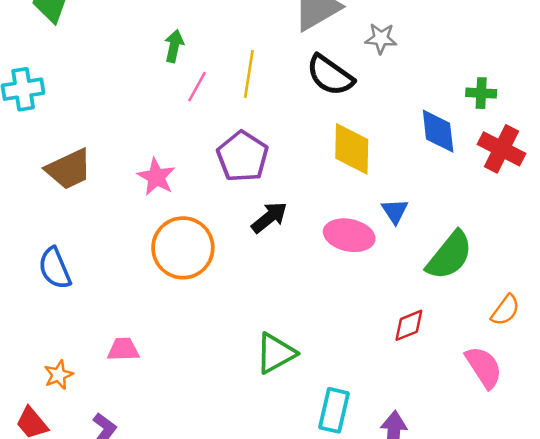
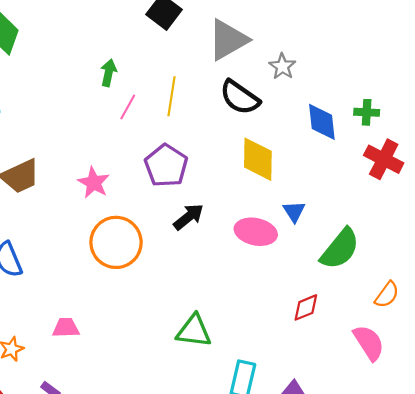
gray star: (381, 38) -> (282, 66), turned 30
blue diamond: (438, 131) -> (322, 122), moved
green triangle: (276, 353) -> (194, 331), turned 36

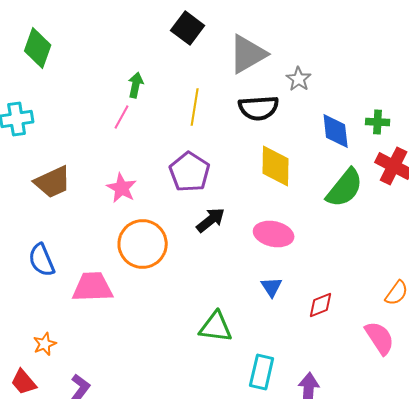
black semicircle: (240, 97) -> (259, 108), turned -39
pink line: (128, 107) -> (122, 117), moved
blue triangle: (294, 211) -> (272, 287), moved
green semicircle: (340, 249) -> (345, 188), moved
pink trapezoid: (66, 328) -> (93, 287), moved, size x1.6

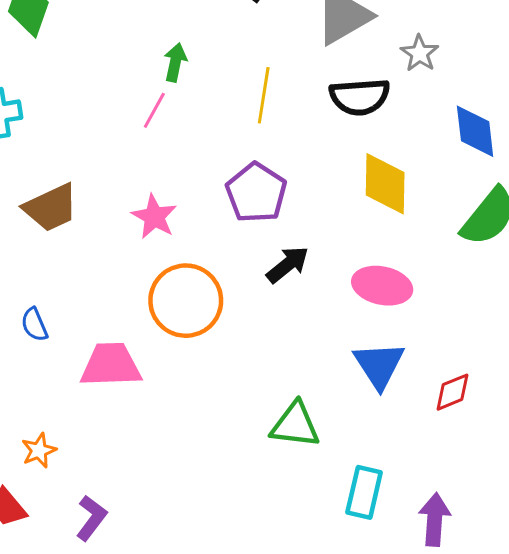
blue semicircle: (42, 260) -> (34, 325), size x0.7
blue triangle: (272, 287) -> (379, 365), size x1.6

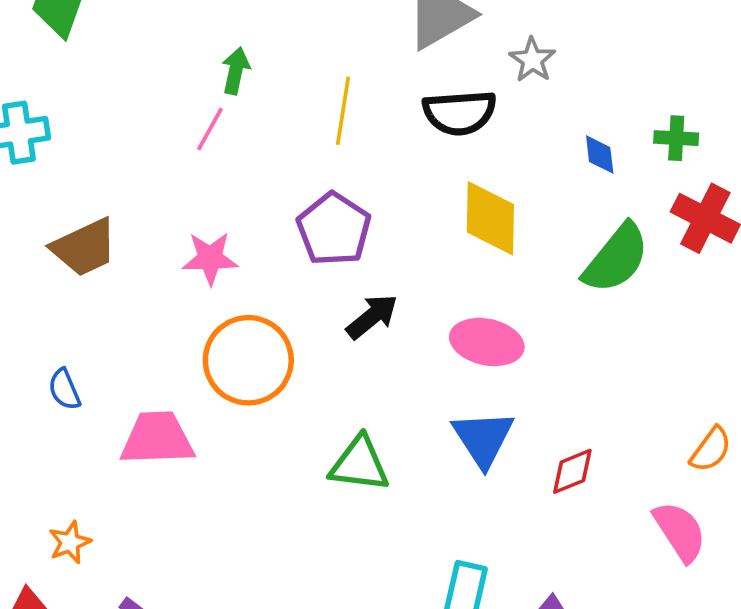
blue diamond: (475, 131) -> (600, 154), size x0.6
pink star: (154, 217) -> (210, 258), turned -30
green triangle: (295, 425) -> (359, 464), moved

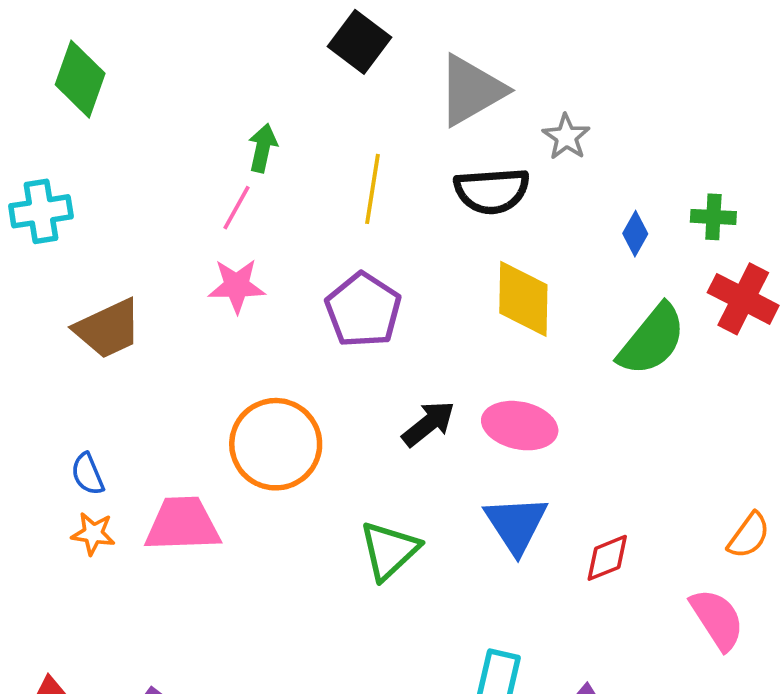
blue diamond: (600, 154) -> (635, 234), turned 36
pink star: (210, 258) -> (237, 286), moved
black arrow: (372, 317) -> (428, 424), moved
green triangle: (359, 464) -> (389, 550), turned -50
orange star: (70, 542) -> (93, 534), moved, turned 30

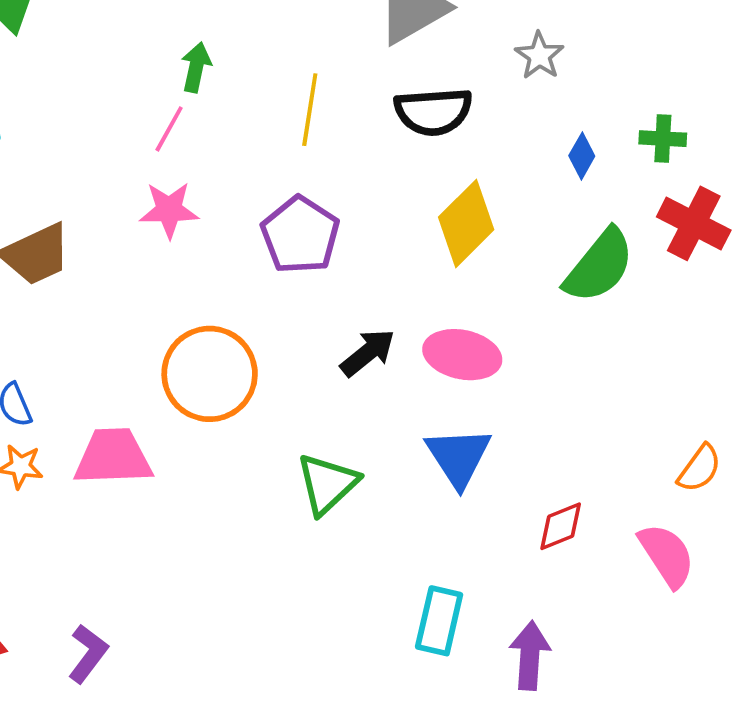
gray star: (566, 137) -> (539, 56), moved
yellow diamond: (523, 299) -> (466, 223), turned 44
red diamond: (607, 558) -> (561, 526), moved

